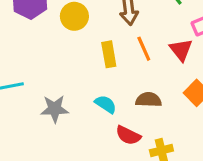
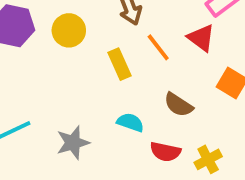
brown semicircle: (149, 100) -> (178, 105), turned -135

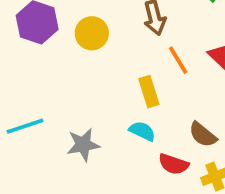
yellow rectangle: (120, 64) -> (149, 92), moved
brown semicircle: (178, 105) -> (203, 135), moved

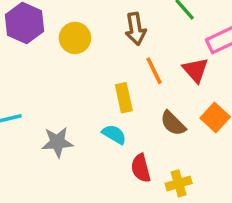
brown semicircle: (203, 135) -> (173, 123), moved
red semicircle: (174, 164) -> (141, 168), turned 52

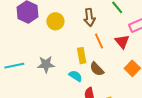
brown semicircle: (173, 123) -> (97, 69), moved
gray star: (57, 142) -> (46, 64), moved

